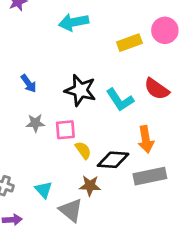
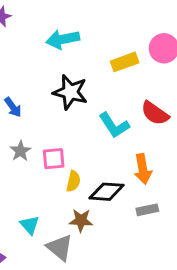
black star: (80, 90) -> (70, 92), moved
gray star: (35, 123) -> (21, 151), turned -30
yellow semicircle: (83, 150) -> (73, 181), turned 48
gray rectangle: (150, 176) -> (147, 210), size x0.6

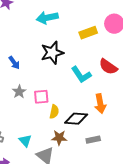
black star: (70, 92) -> (52, 53), turned -30
gray rectangle: (147, 210) -> (93, 140), moved

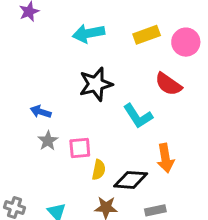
yellow rectangle: (88, 33) -> (147, 35), moved
blue arrow: (14, 63) -> (41, 112), moved, turned 144
red semicircle: (108, 67) -> (168, 84), moved

